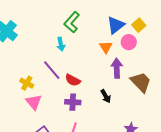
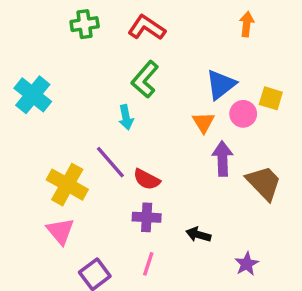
yellow square: (139, 25) -> (271, 98), moved, turned -32
yellow cross: (27, 83) -> (67, 185), size x1.6
black arrow: (106, 96) -> (198, 235), moved, turned 136
pink triangle: (34, 102) -> (60, 231), moved

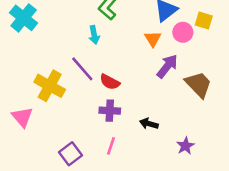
purple arrow: (222, 159) -> (167, 66), turned 40
pink triangle: (60, 231) -> (22, 117), moved

